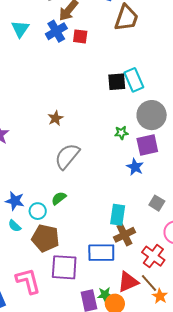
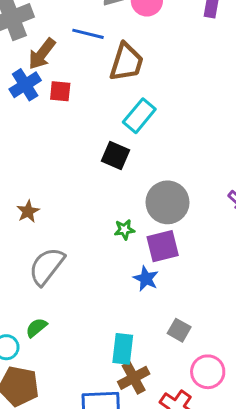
cyan rectangle: (134, 80) -> (139, 116), moved, turned 65
black square: (117, 82) -> (115, 156), turned 30

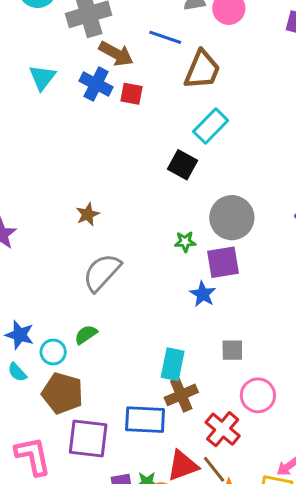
brown arrow: (42, 54) -> (116, 54), turned -104
blue cross: (25, 85) -> (96, 84), turned -36
gray square: (179, 330) -> (232, 350), turned -35

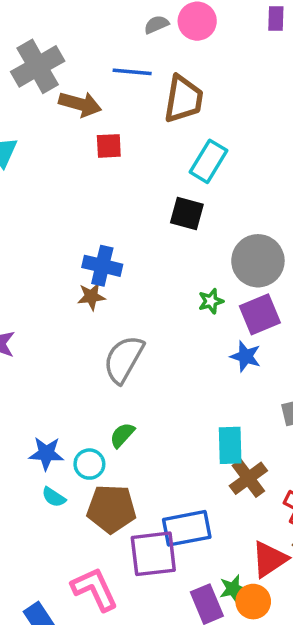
blue cross: (96, 84) -> (102, 266), moved
brown star: (88, 214) -> (91, 296), turned 30
blue rectangle: (145, 420) -> (187, 528), moved

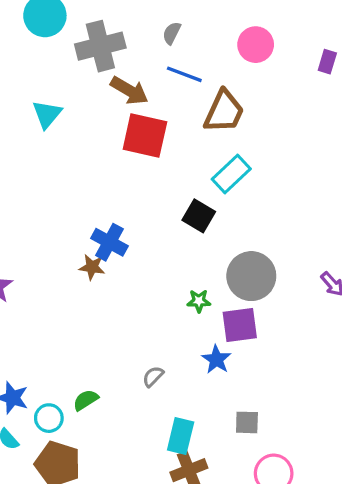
gray semicircle: (156, 25) -> (172, 33), moved, turned -55
red square: (109, 146) -> (145, 136), size x1.8
gray semicircle: (124, 359) -> (153, 377), moved, size x0.5

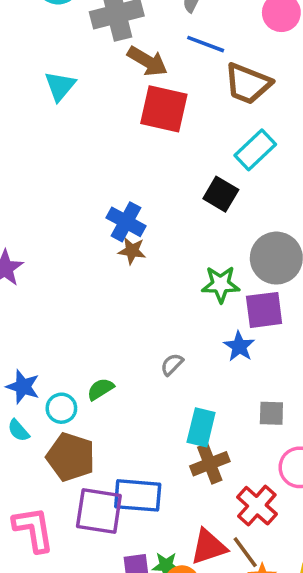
brown trapezoid: (224, 112) -> (248, 84), turned 87
brown star: (92, 267) -> (132, 251), moved
green star: (199, 301) -> (221, 284), size x1.5

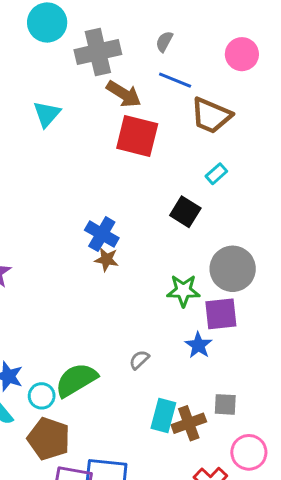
cyan rectangle: (255, 150) -> (216, 174), size x0.6
green semicircle: (100, 389) -> (76, 380), size x1.8
brown cross: (210, 464) -> (189, 423), moved

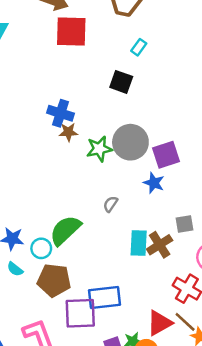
gray circle: (233, 269) -> (130, 142), moved
green star: (183, 291) -> (99, 149), moved

